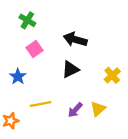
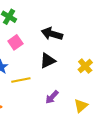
yellow line: (40, 104) -> (21, 80), moved
yellow triangle: (98, 109) -> (81, 106), moved

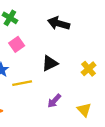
black arrow: (52, 34) -> (59, 23), moved
yellow triangle: (81, 106) -> (84, 110), turned -32

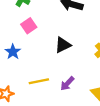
yellow line: (22, 83) -> (39, 81), moved

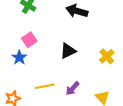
pink square: (29, 26) -> (29, 40), moved

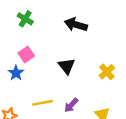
black triangle: (68, 51) -> (67, 66), turned -42

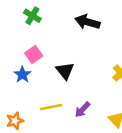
black triangle: (67, 66) -> (65, 71), moved

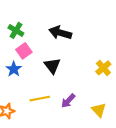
green cross: (32, 16) -> (16, 30), moved
black arrow: (87, 22) -> (60, 33), moved

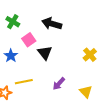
pink square: (24, 51) -> (29, 40), moved
yellow line: (40, 99) -> (24, 82), moved

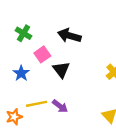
purple arrow: (59, 84) -> (60, 106), moved, turned -96

